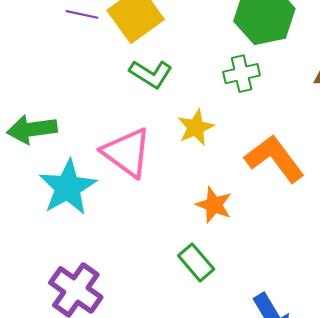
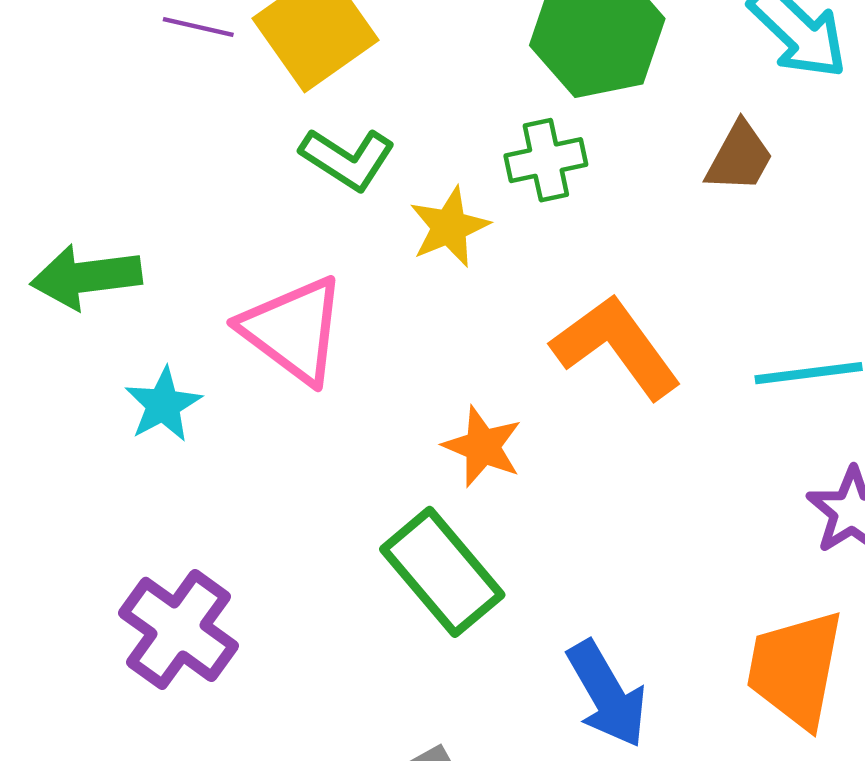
yellow star: (196, 127) -> (449, 227), moved
cyan star: (68, 187) -> (163, 405), size x0.6
green rectangle: (196, 262) -> (442, 572), size x1.5

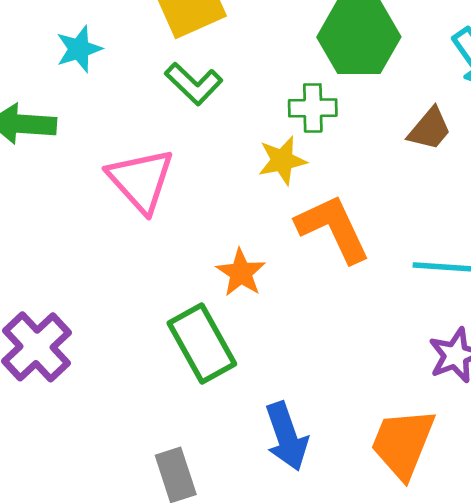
yellow star: (449, 227) -> (282, 160), moved
cyan star: (163, 405) -> (79, 49), moved

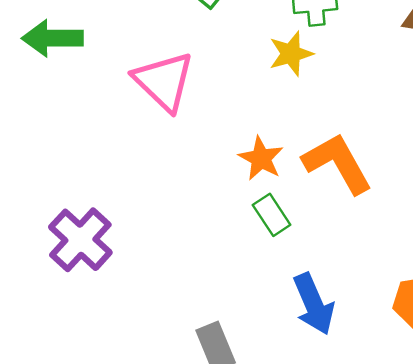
orange L-shape: (333, 228) -> (338, 163), moved
green rectangle: (202, 343) -> (272, 215), moved, size x0.6

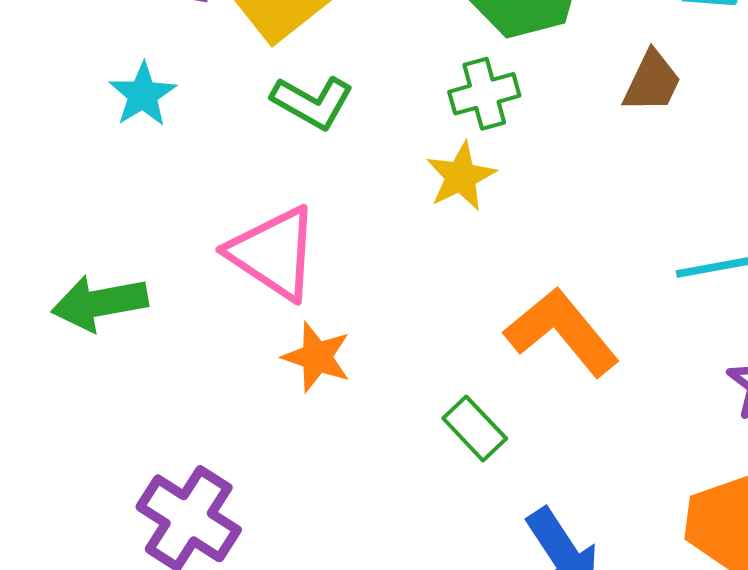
green arrow: (52, 38) -> (100, 303), moved
orange star: (261, 158) -> (317, 357), moved

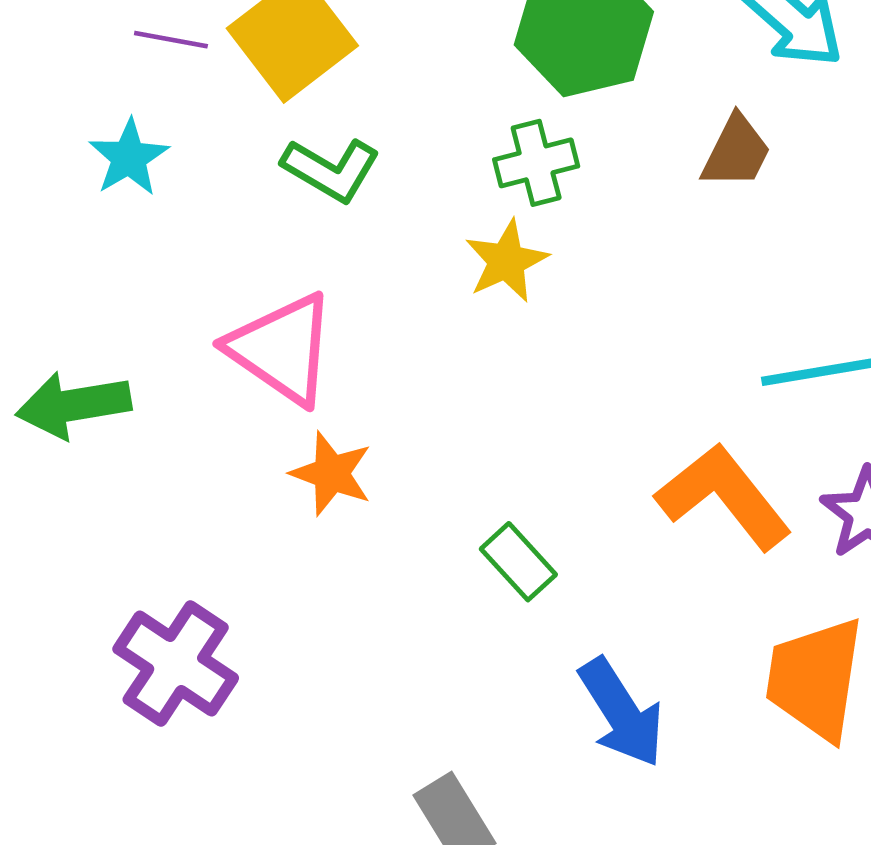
orange L-shape: (562, 332) -> (724, 496), moved

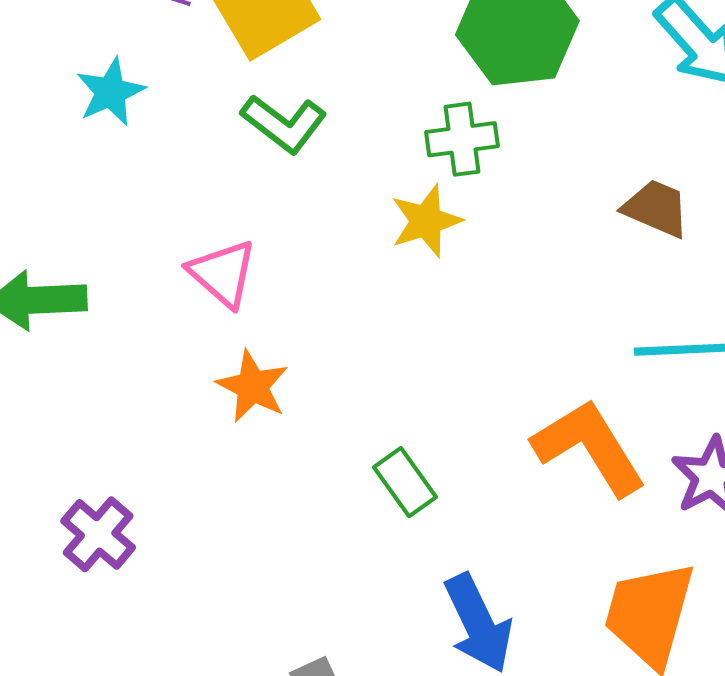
brown trapezoid: (736, 152) -> (656, 208), moved, turned -100
pink triangle: (282, 349) -> (223, 273), size x0.7
purple cross: (176, 664) -> (98, 534), size x0.7

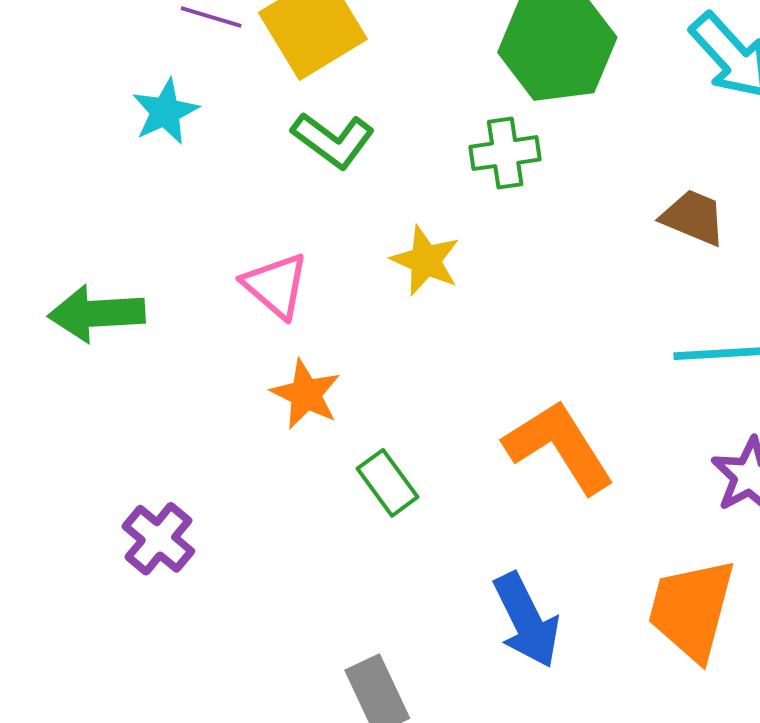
yellow star: (426, 221) -> (425, 260), moved, turned -30
orange L-shape: (589, 447) -> (559, 447), moved
green rectangle: (405, 482) -> (387, 483), moved

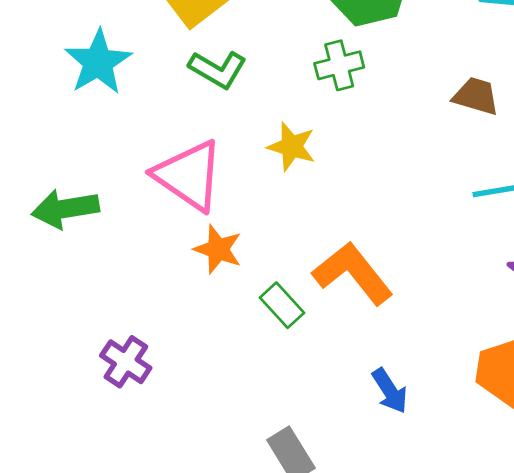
cyan star: (165, 112) -> (98, 62), size x1.4
pink triangle: (276, 285) -> (189, 175), size x1.5
orange L-shape: (559, 447) -> (353, 273), moved
blue arrow: (527, 620) -> (390, 391), size x0.7

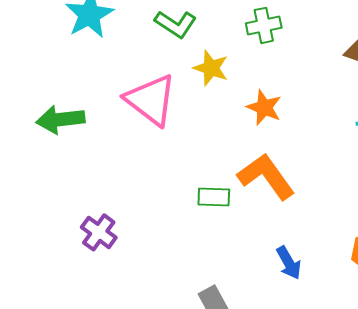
yellow star: (292, 147) -> (211, 68), moved
orange star: (218, 249) -> (264, 107), moved
green rectangle: (282, 305) -> (214, 197), turned -48

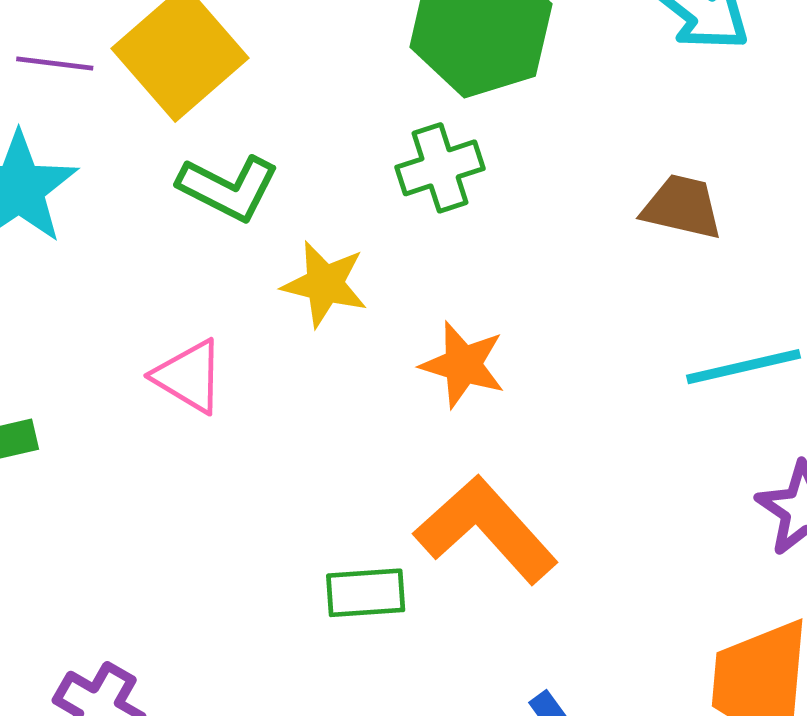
pink triangle: (151, 100) -> (189, 376), size x0.6

